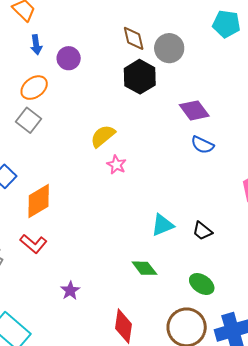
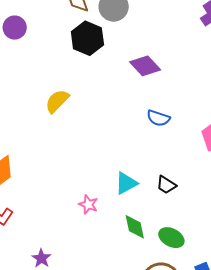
blue semicircle: (202, 145) -> (158, 118), moved
pink star: (116, 165) -> (88, 204), moved
green diamond: (144, 268) -> (135, 227), moved, turned 32

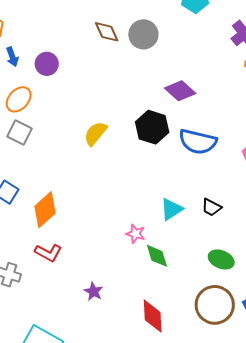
black hexagon: (87, 38) -> (152, 127), moved
blue semicircle: (158, 118) -> (198, 142), size x1.6
green diamond: (135, 227) -> (157, 256), moved

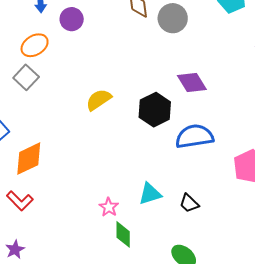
blue semicircle: (198, 142) -> (194, 136), turned 141
purple star: (93, 291) -> (15, 250), moved

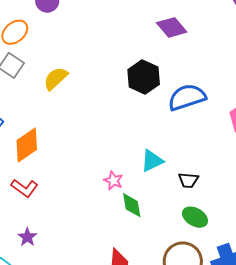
purple diamond: (192, 83) -> (172, 27), moved
yellow semicircle: (99, 100) -> (56, 79), moved
black trapezoid: (189, 203) -> (188, 180), moved, turned -30

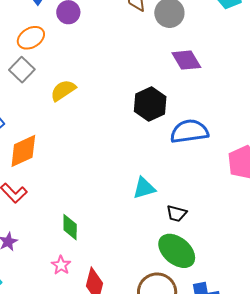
pink star: (113, 181) -> (61, 265), moved
green diamond: (132, 205) -> (70, 227), moved
green ellipse: (195, 217) -> (177, 251), size x1.5

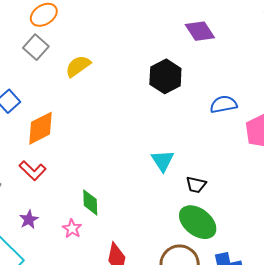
blue semicircle: (189, 131) -> (224, 104), moved, size x0.7
cyan triangle: (144, 188) -> (163, 161), turned -45
pink star: (61, 265) -> (72, 229), moved

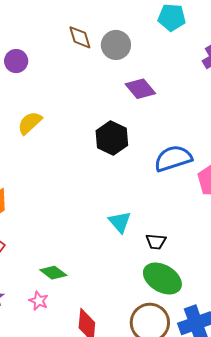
yellow semicircle: (78, 66) -> (30, 123), moved
blue semicircle: (224, 104) -> (173, 158), size x1.4
green diamond: (90, 202) -> (53, 273), turned -44

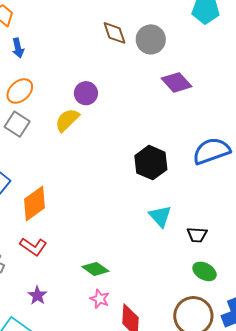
purple circle: (16, 61) -> (86, 93), moved
black hexagon: (112, 138) -> (151, 163), moved
green ellipse: (162, 279) -> (205, 271), size x0.6
pink star: (39, 301) -> (100, 299), moved

